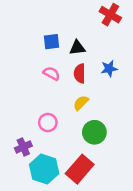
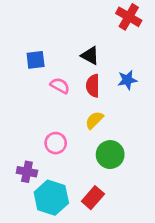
blue square: (51, 42) -> (36, 60), moved
black triangle: (77, 48) -> (90, 56), turned 35
purple cross: (23, 147) -> (27, 172), turned 35
red rectangle: (80, 169) -> (93, 198), size x0.7

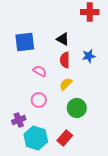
red cross: (129, 17) -> (90, 12), turned -30
blue square: (36, 60) -> (25, 42), size x1.5
pink semicircle: (60, 86) -> (40, 71), moved
purple cross: (27, 172) -> (19, 120), turned -32

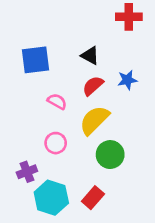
red semicircle: (65, 60) -> (93, 86), turned 49
yellow semicircle: (66, 84) -> (94, 120), size x1.6

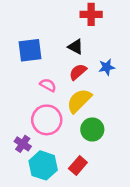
red cross: (129, 17) -> (91, 14), moved
pink circle: (56, 143) -> (47, 120), size x1.6
purple cross: (27, 172) -> (23, 144), turned -35

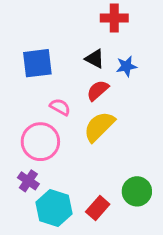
blue star: (107, 67) -> (126, 66), moved
pink circle: (47, 120) -> (40, 142), moved
green circle: (92, 129) -> (137, 191), moved

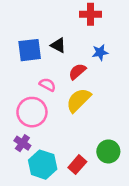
black triangle: (95, 59) -> (58, 45), moved

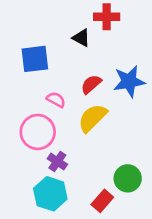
black triangle: (58, 45) -> (81, 38), moved
blue star: (100, 52) -> (129, 81), moved, size x1.6
purple cross: (22, 143) -> (57, 162), moved
red rectangle: (77, 165) -> (102, 201), moved

